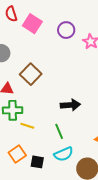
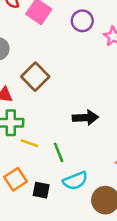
green line: (59, 131) -> (59, 152), moved

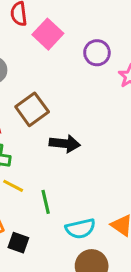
black arrow: (85, 118) -> (65, 144), moved
cyan semicircle: (75, 181) -> (80, 229), moved

